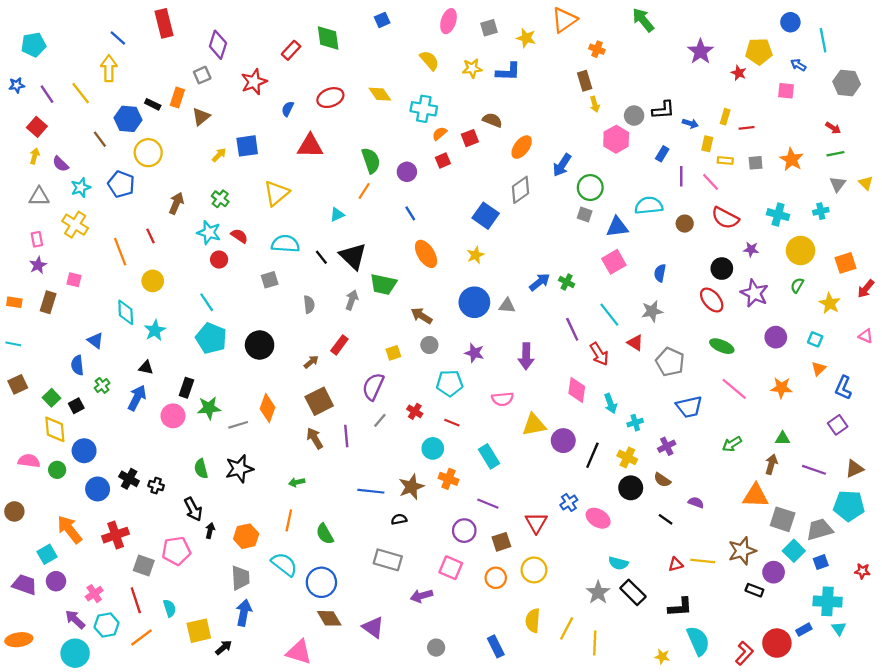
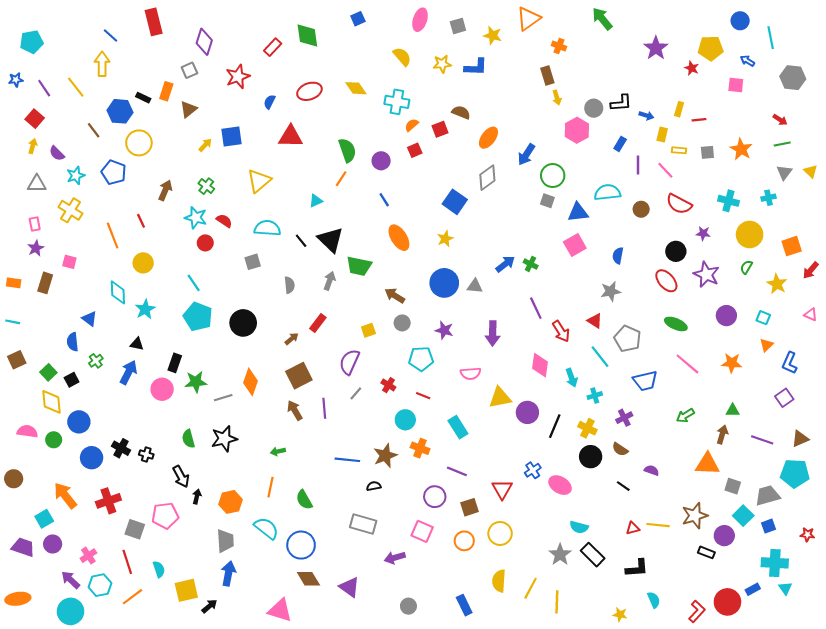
cyan line: (609, 315) -> (600, 357), moved
gray square: (783, 519) -> (733, 486), size x0.7
cyan semicircle: (698, 641) -> (654, 600), size x0.6

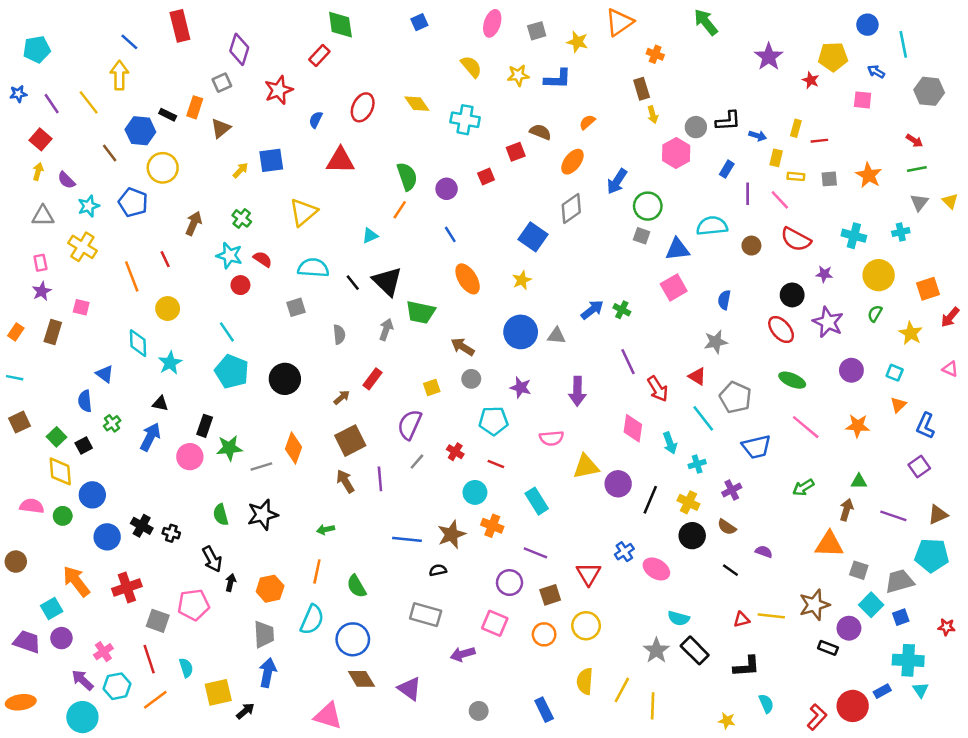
green diamond: (307, 36) -> (340, 25), moved
red ellipse: (309, 91) -> (363, 107), turned -45
orange semicircle: (412, 125) -> (587, 122), moved
orange rectangle: (14, 283) -> (16, 332), turned -64
cyan semicircle: (266, 528) -> (312, 620), turned 75

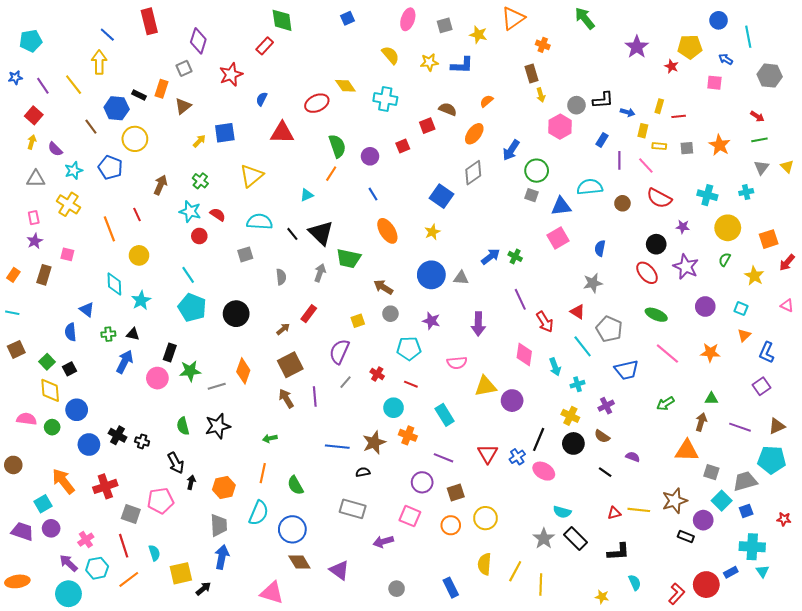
red ellipse: (363, 107) -> (317, 103), moved, turned 40
green cross: (112, 423) -> (108, 334), moved, turned 32
black line: (650, 500) -> (539, 439), moved
red triangle: (589, 574) -> (488, 454), moved

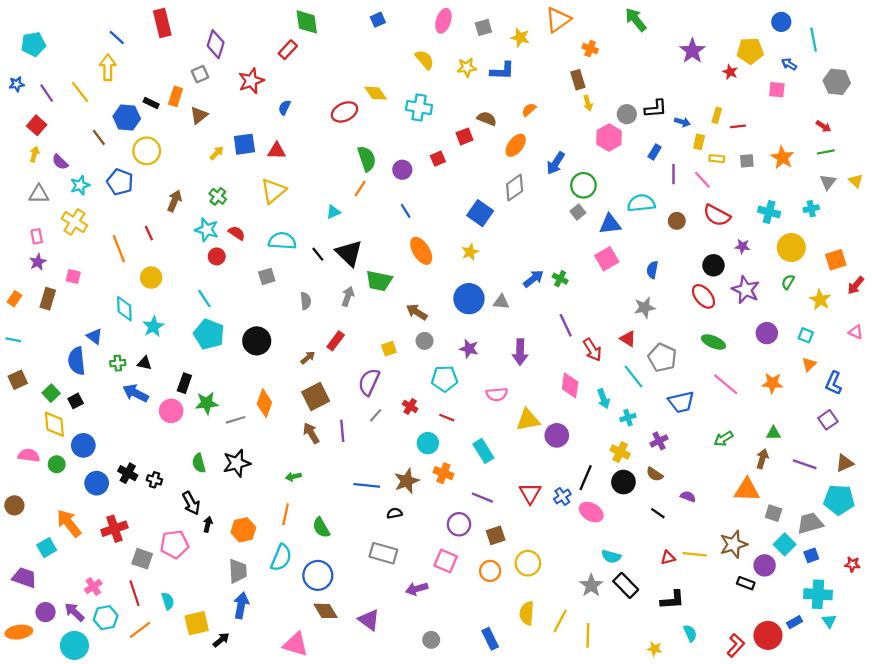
red triangle: (282, 133) -> (277, 151), moved, size x0.7
gray square: (531, 195) -> (578, 212), turned 32
blue semicircle: (71, 332) -> (77, 361), size x1.4
blue arrow: (125, 362) -> (136, 393), turned -90
purple circle: (51, 528) -> (46, 612), moved

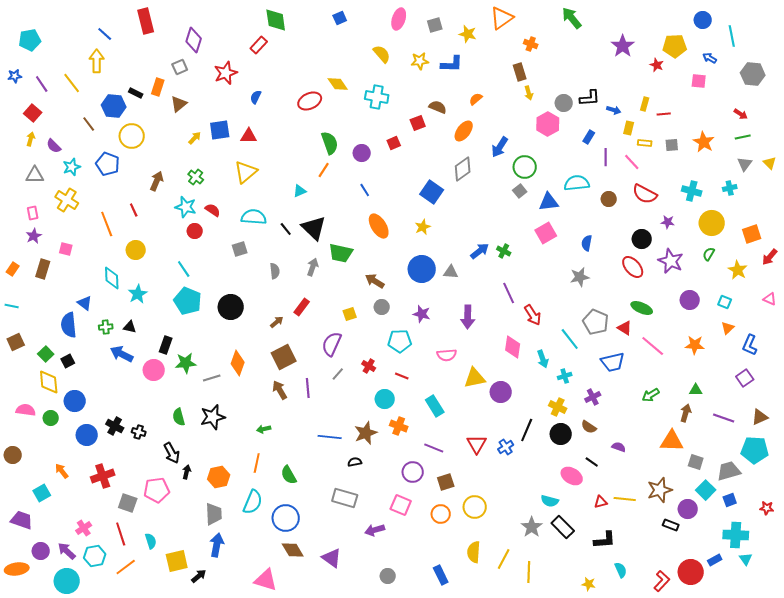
red triangle: (628, 339) -> (625, 328), moved
pink ellipse: (591, 512) -> (572, 476), moved
orange arrow: (69, 523) -> (62, 471), size x0.6

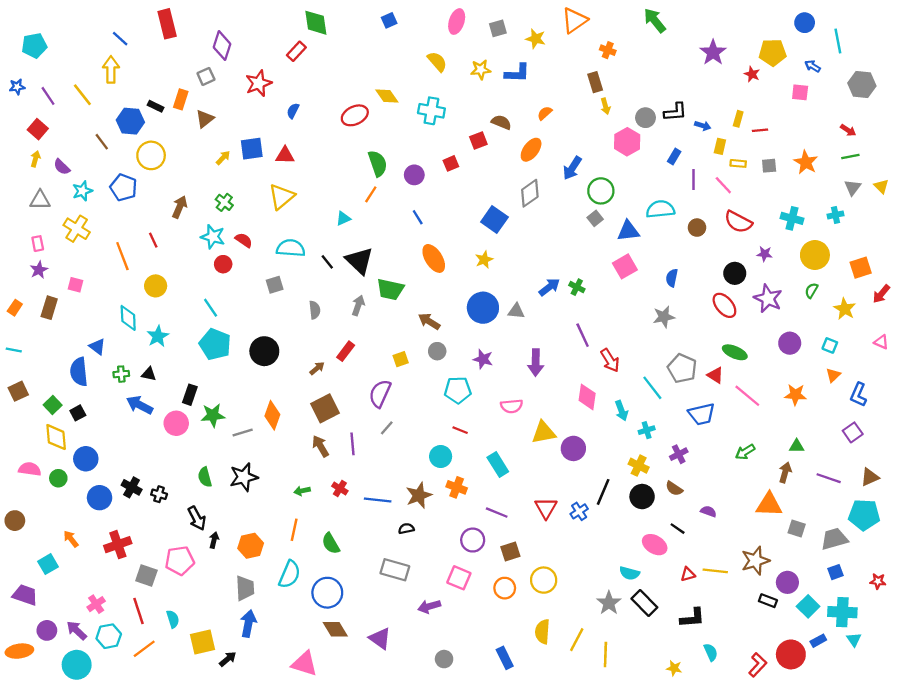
red cross: (369, 366) -> (340, 489), moved
cyan square: (706, 490) -> (808, 606), moved

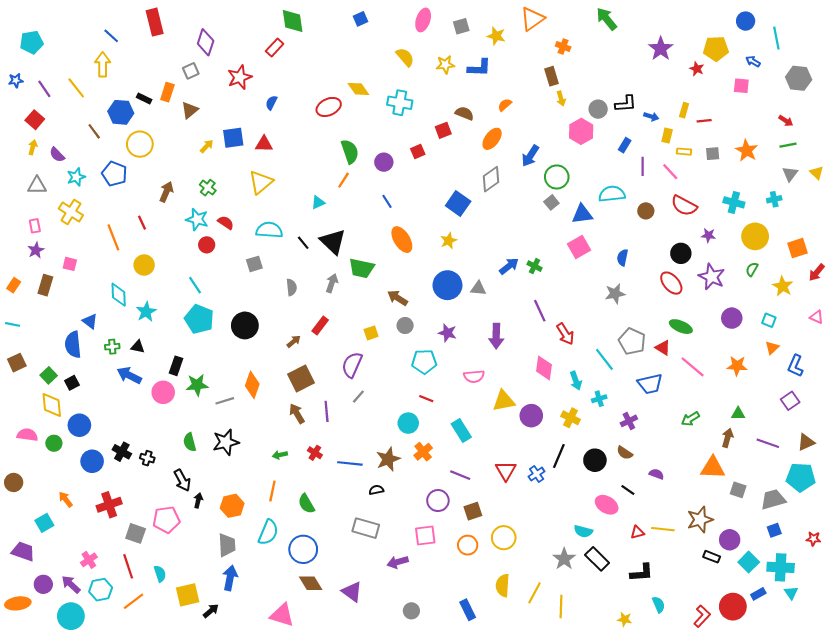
yellow cross: (639, 466) -> (571, 418), moved
orange cross: (457, 487) -> (423, 452), turned 30
pink square: (459, 578) -> (425, 536), turned -30

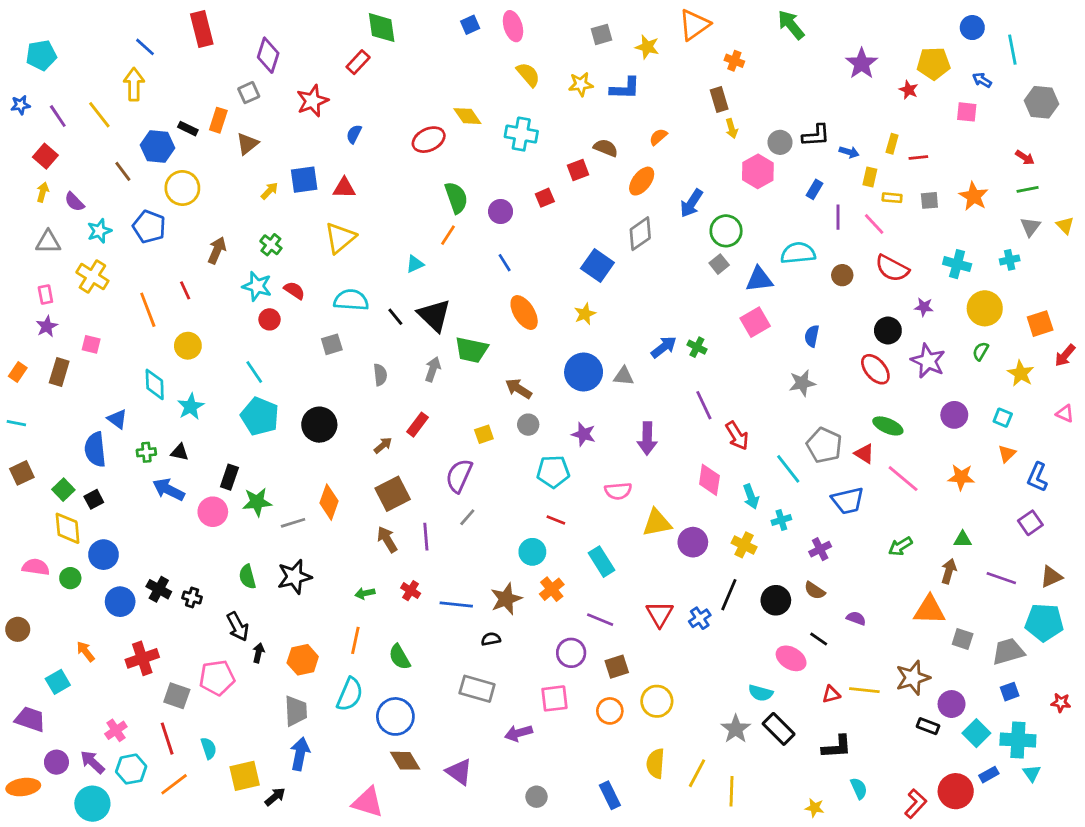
pink ellipse: (423, 20) -> (513, 26), moved, turned -35

